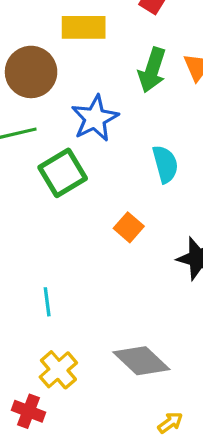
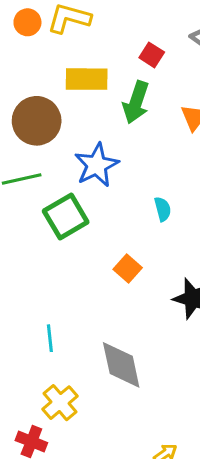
green arrow: (152, 70) -> (136, 102), moved
cyan semicircle: (165, 164) -> (163, 209), size x0.7
gray diamond: (141, 361) -> (121, 365), moved, turned 34

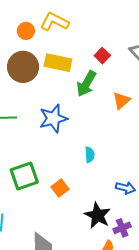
orange circle: (27, 22) -> (26, 31), moved
brown circle: (37, 121) -> (23, 67), moved
green square: (66, 217) -> (24, 176), moved

